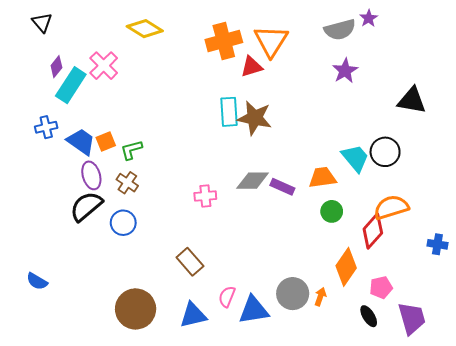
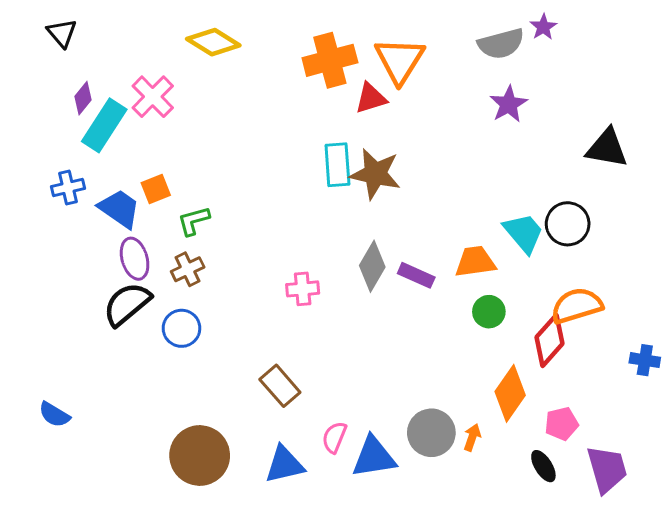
orange square: (106, 142) -> (156, 189), moved
gray diamond: (253, 181) -> (372, 266), turned -60
brown cross: (127, 183) -> (188, 269), turned 30

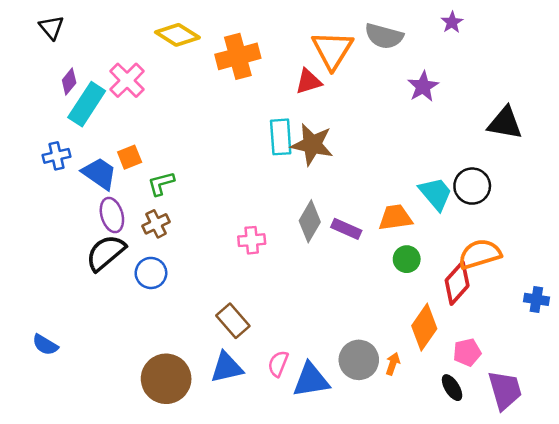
gray semicircle: (501, 44) -> (384, 36), moved, turned 30
orange cross: (330, 60) -> (238, 56), moved
blue triangle: (284, 465) -> (227, 367), moved

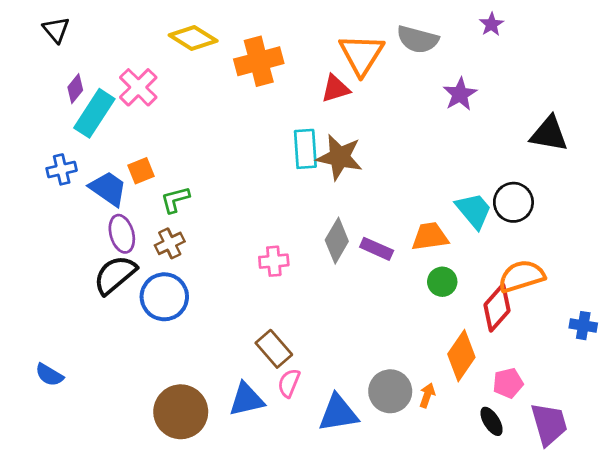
blue circle: (151, 273) -> (164, 297), size x1.4
brown rectangle: (233, 321) -> (274, 349), moved
pink semicircle: (278, 364) -> (289, 383), moved

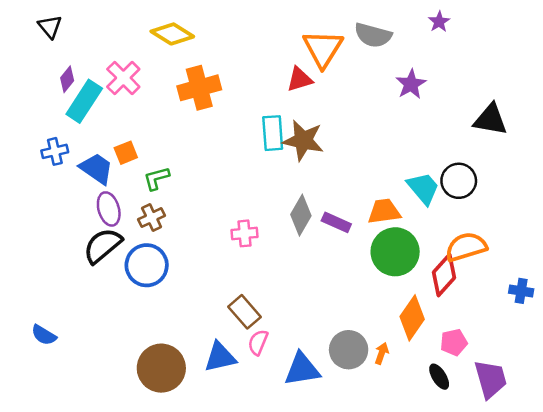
orange cross: (259, 61) -> (199, 88), moved
green circle: (442, 282) -> (395, 252), size x1.8

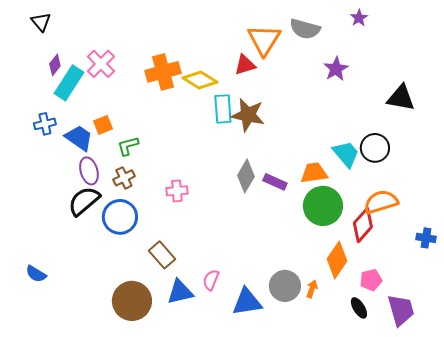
yellow diamond: (172, 34) -> (200, 80), moved
pink cross: (245, 233) -> (177, 191), moved
brown rectangle: (245, 312) -> (162, 255), moved

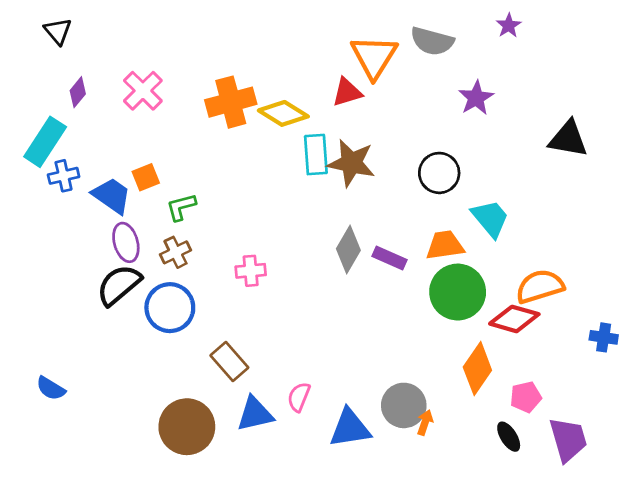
cyan rectangle: (69, 83) -> (45, 142), moved
black circle: (375, 148) -> (439, 173), moved
red diamond: (363, 225) -> (514, 319), turned 64
orange arrow: (312, 289) -> (425, 422), moved

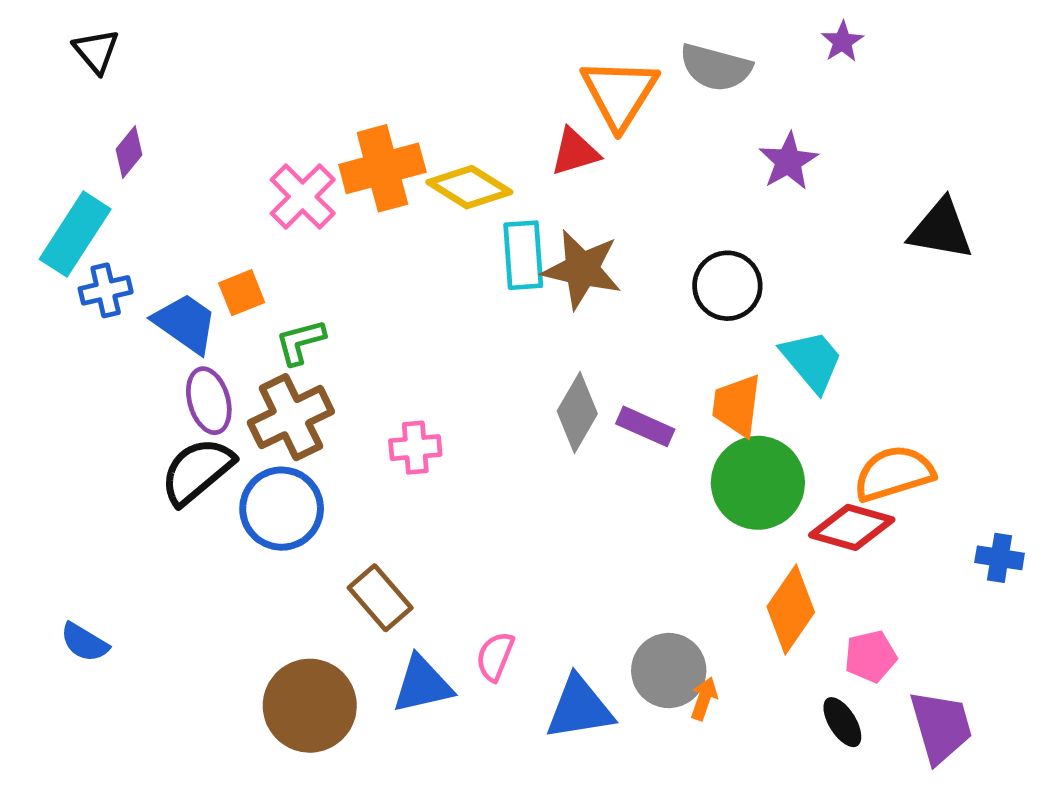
pink cross: (143, 91) -> (303, 197), moved
orange trapezoid: (445, 245) -> (737, 405), turned -75
brown cross: (176, 252) -> (291, 417), size x1.6

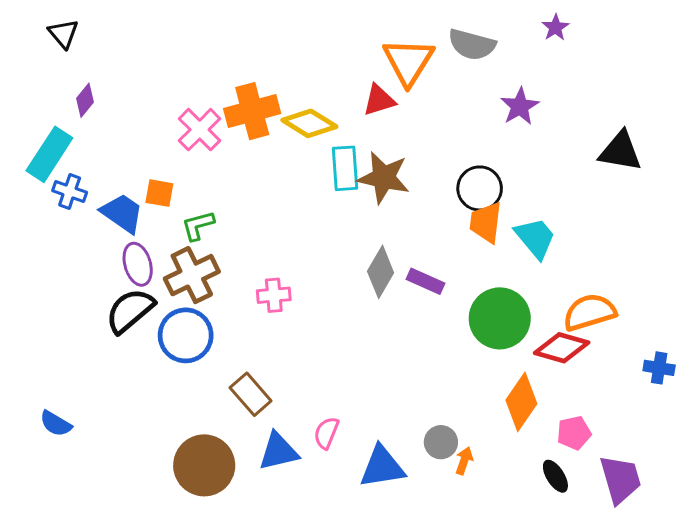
blue cross: (106, 290) -> (70, 192), turned 32
orange square: (242, 293) -> (159, 193), turned 32
orange trapezoid: (737, 405) -> (486, 222), moved
gray circle: (669, 670) -> (441, 442), size x0.7

